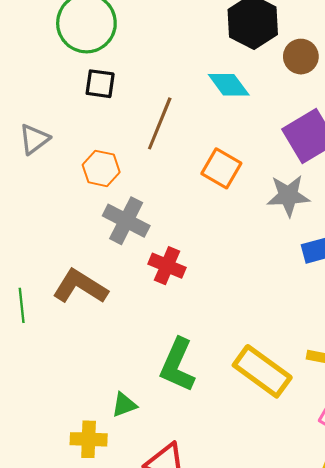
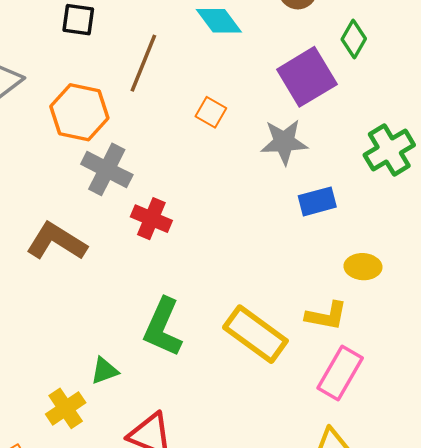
orange hexagon: (101, 168) -> (79, 112), size x1.4
orange square: (221, 168) -> (211, 112), size x0.7
yellow cross: (89, 439) -> (66, 408), turned -36

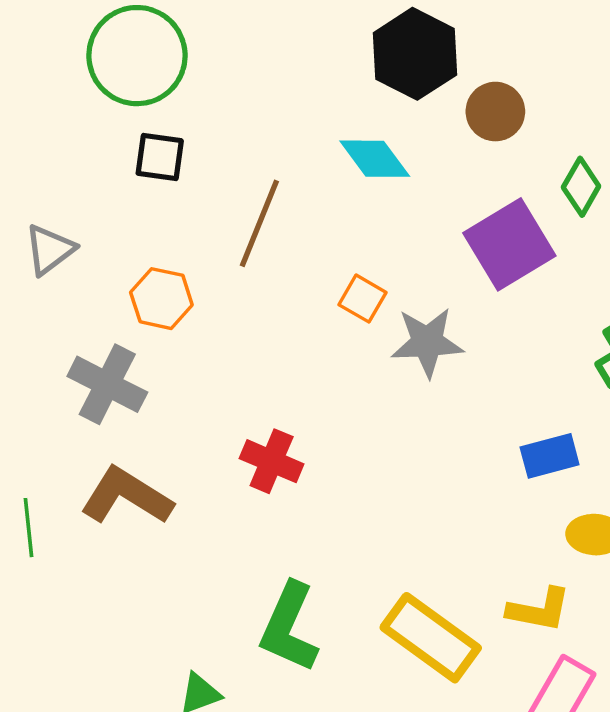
orange hexagon: (79, 112) -> (161, 299), size x0.7
gray star: (284, 142) -> (427, 342), moved
gray cross: (107, 169) -> (107, 384), moved
blue rectangle: (317, 201) -> (550, 456), moved

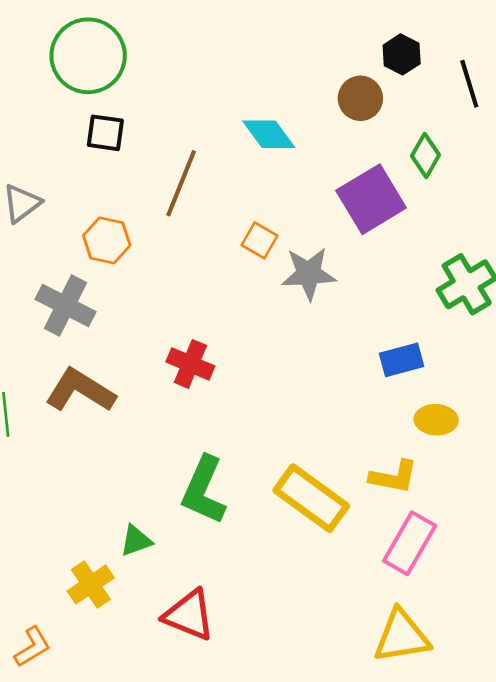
black hexagon: (415, 54) -> (402, 54), moved, size x0.6

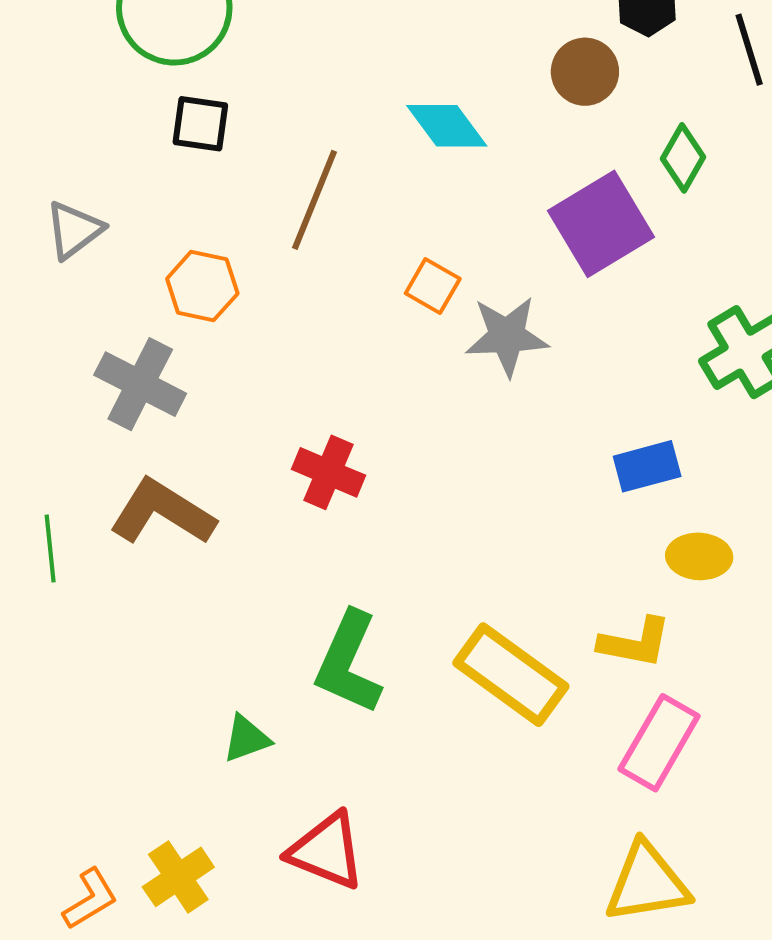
yellow cross: (91, 584) -> (178, 877), moved

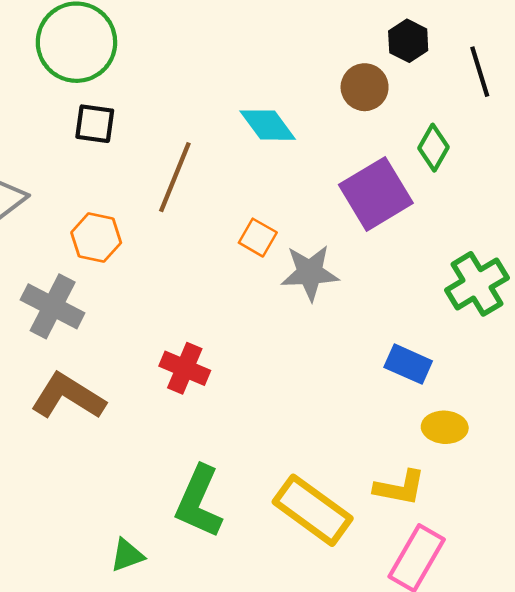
blue rectangle: (647, 466) -> (408, 364), turned 39

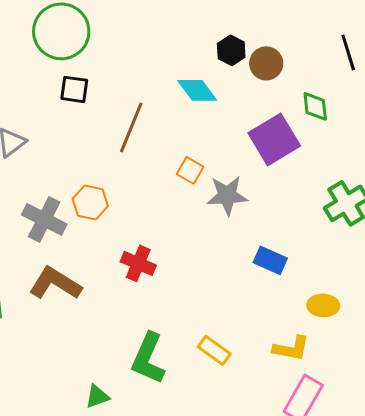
black hexagon: (408, 41) -> (231, 50), moved
green diamond: (433, 148) -> (315, 106), turned -36
orange hexagon: (96, 238) -> (90, 202), moved
blue rectangle: (408, 364) -> (270, 260), moved
yellow rectangle: (313, 510) -> (214, 350), moved, size x0.6

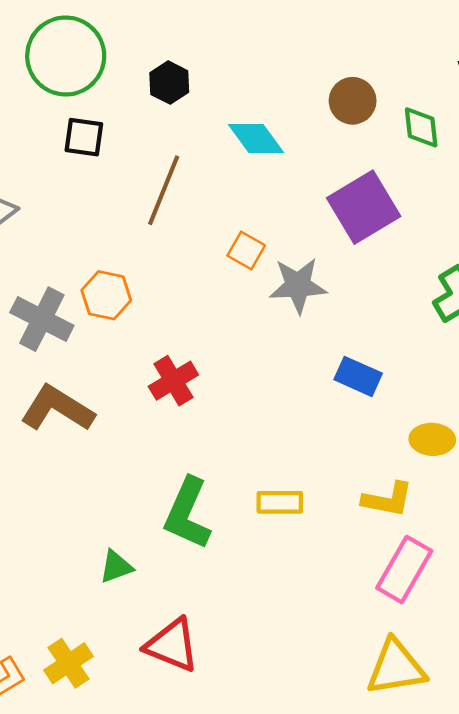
black hexagon: (231, 50) -> (169, 83), moved
green diamond: (315, 106) -> (421, 127), moved
red cross: (138, 263) -> (173, 381), turned 36
yellow rectangle: (214, 350) -> (280, 502), turned -36

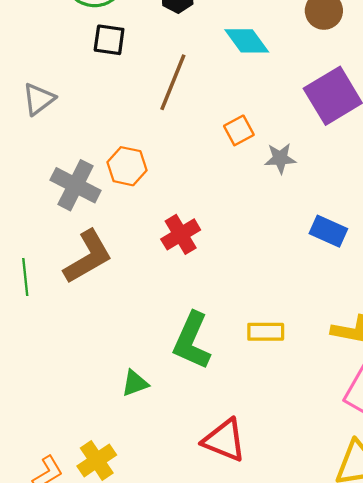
orange square: (246, 250) -> (239, 130), turned 32
gray star: (298, 285) -> (280, 158), size x0.7
brown L-shape: (57, 409) -> (88, 257), turned 118
red triangle: (172, 645) -> (224, 440), moved

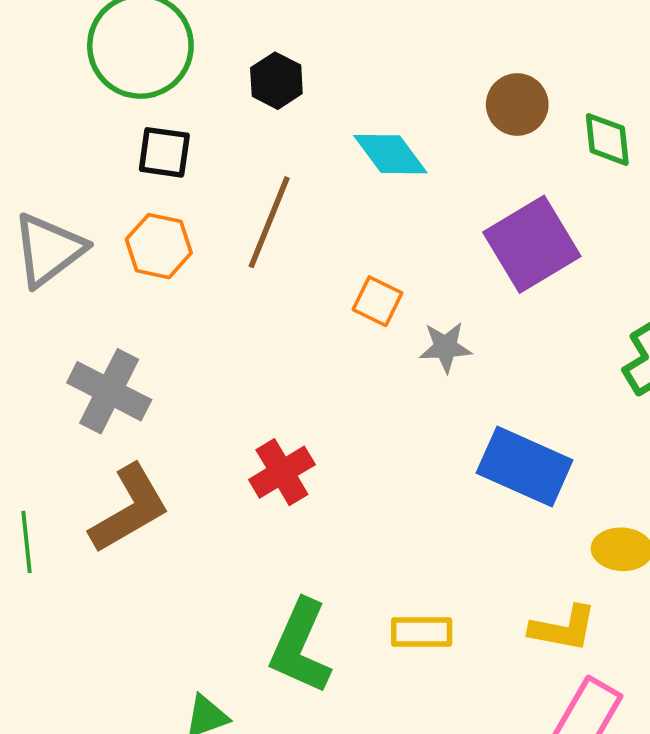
gray triangle: (39, 99) -> (49, 250), size x1.4
orange square: (239, 130) -> (378, 301), turned -36
orange hexagon: (127, 166) -> (159, 246), moved
blue rectangle: (328, 231) -> (525, 467), size x1.5

